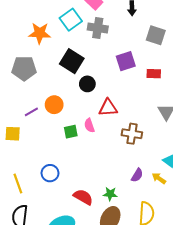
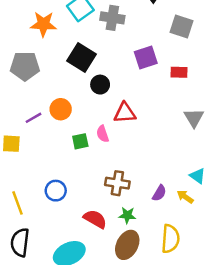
brown cross: (132, 134) -> (117, 183), moved

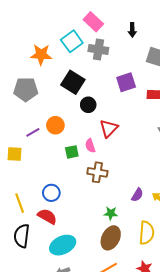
red triangle: (125, 113) -> (109, 128), turned -42
brown cross: (117, 183) -> (97, 172), moved
red semicircle: (95, 219) -> (47, 216), moved

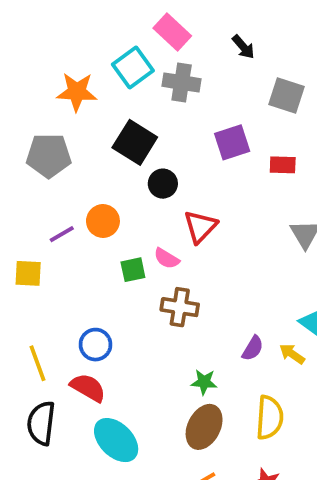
black arrow: (132, 30) -> (243, 47), turned -40
pink semicircle: (90, 146) -> (167, 258), turned -40
cyan ellipse: (63, 245) -> (116, 440), turned 70

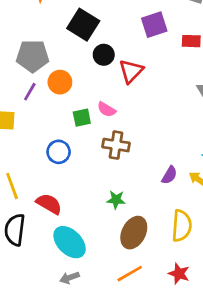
gray pentagon: (49, 155) -> (33, 56), moved
red triangle: (200, 227) -> (131, 71), moved
purple line: (62, 234) -> (30, 92), turned -30
blue circle: (95, 345) -> (59, 152), moved
green star: (204, 382) -> (116, 200), moved

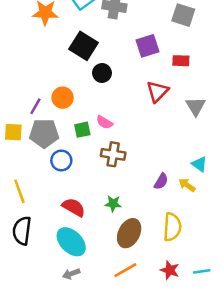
gray pentagon: (33, 56) -> (44, 133), moved
red triangle: (131, 71) -> (157, 91), moved
red semicircle: (49, 204) -> (74, 207), moved

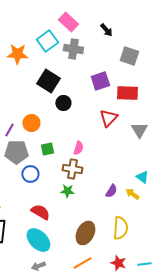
red rectangle: (181, 61) -> (127, 93), size x1.5
pink semicircle: (104, 122) -> (78, 148), moved, turned -104
green star: (113, 204) -> (67, 191), moved

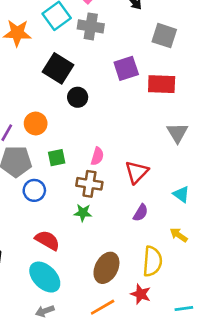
red triangle: (108, 118) -> (137, 172), moved
yellow arrow: (132, 194) -> (179, 235), moved
red star: (118, 263) -> (141, 294), moved

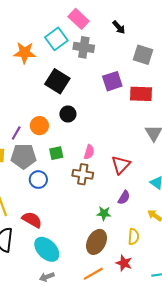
black circle: (78, 97) -> (68, 114), moved
green star: (83, 213) -> (104, 213), moved
red semicircle: (47, 240) -> (32, 220), moved
yellow semicircle: (152, 261) -> (134, 237), size x0.7

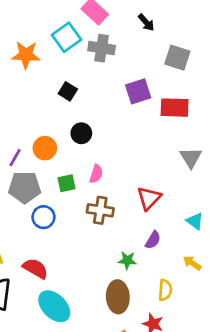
black square: (57, 81) -> (68, 91), size x0.6
pink semicircle: (89, 152) -> (96, 174), moved
brown ellipse: (97, 242) -> (118, 297), turned -30

